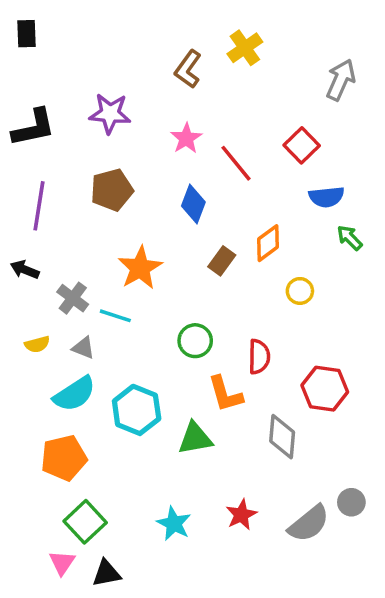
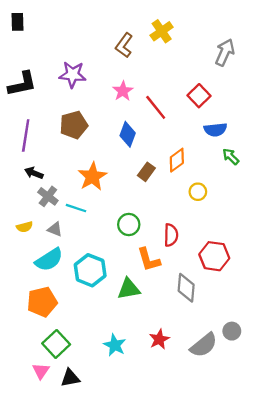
black arrow: (25, 270) -> (34, 173), moved

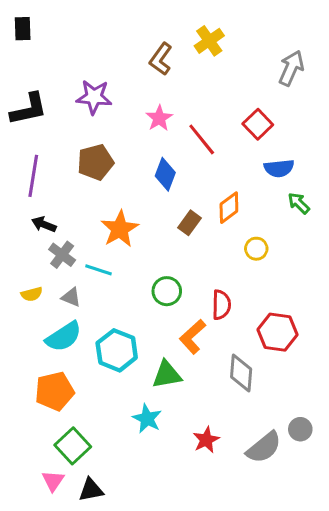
orange L-shape: (149, 260) -> (193, 337), turned 64
cyan star: (115, 345) -> (147, 419), moved

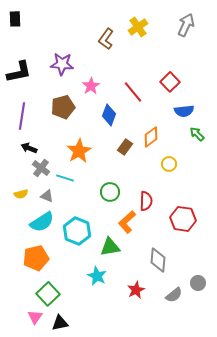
gray arrow: (291, 68) -> (186, 25), moved
pink star: (159, 118) -> (91, 86), moved
gray diamond: (241, 373) -> (158, 260), moved
gray semicircle: (264, 447) -> (174, 295), size x0.7

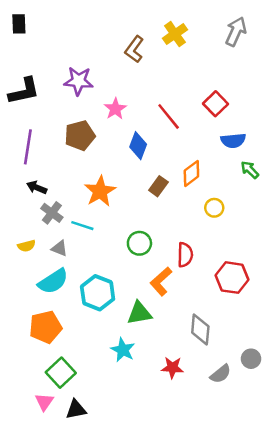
red star: (136, 290) -> (172, 368), turned 30

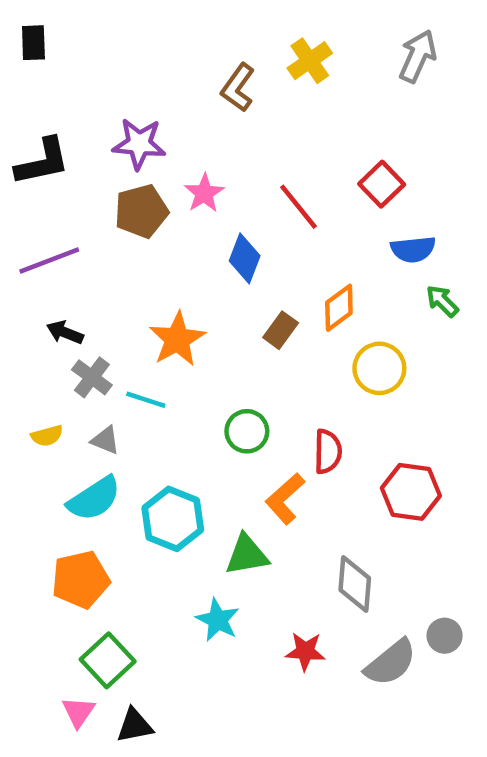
brown pentagon: (80, 135) -> (141, 211), moved
purple line: (28, 147) -> (49, 261), turned 60
yellow circle: (214, 208) -> (379, 368), size x1.5
gray semicircle: (221, 374) -> (391, 663), size x1.4

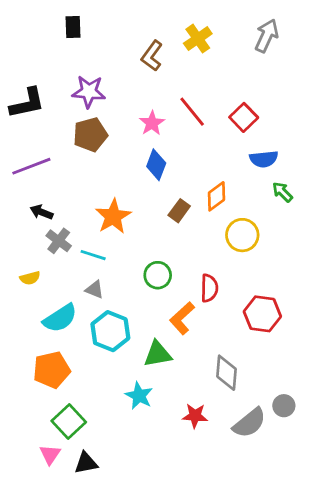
black rectangle: (33, 43) -> (73, 27), moved
pink star: (204, 193) -> (152, 123), moved
red line: (299, 207) -> (192, 112), moved
gray triangle: (105, 440) -> (95, 290), moved

